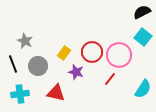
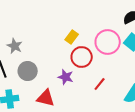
yellow rectangle: (64, 53) -> (72, 37), moved
pink circle: (119, 55) -> (108, 42), moved

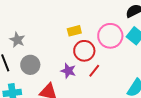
yellow rectangle: (72, 37) -> (74, 31), turned 40
red line: (100, 84) -> (94, 71), moved

